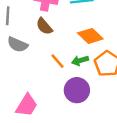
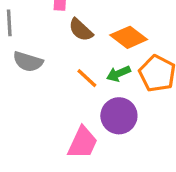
brown semicircle: (44, 26) -> (81, 30), moved
pink trapezoid: (27, 105) -> (83, 143), moved

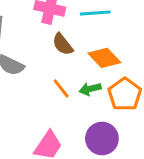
purple circle: (119, 116) -> (102, 139), moved

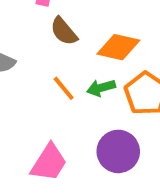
orange diamond: (104, 58) -> (118, 47), turned -32

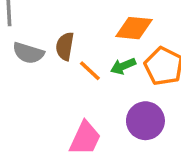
brown semicircle: (64, 31) -> (65, 46), moved, turned 56

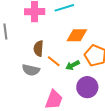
gray semicircle: (28, 53) -> (31, 70), moved
green arrow: (123, 66) -> (73, 65), moved

